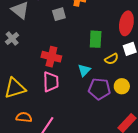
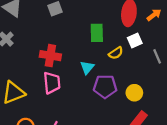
yellow circle: (122, 86) -> (134, 93), moved

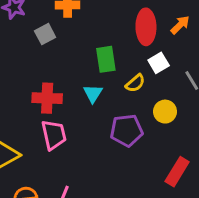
cyan triangle: (87, 67) -> (93, 93), moved
yellow circle: (134, 93) -> (165, 112), moved

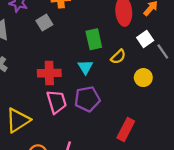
white square: (159, 63) -> (145, 39), moved
purple pentagon: (127, 130) -> (87, 99), moved
red rectangle: (177, 172) -> (126, 129), moved

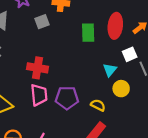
green rectangle: (94, 39) -> (88, 33), moved
yellow semicircle: (118, 57) -> (98, 105), moved, turned -120
cyan triangle: (85, 67) -> (110, 70), moved

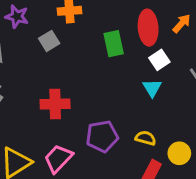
white square: (130, 54) -> (159, 60), moved
yellow circle: (121, 89) -> (179, 153), moved
pink trapezoid: (39, 95) -> (58, 158), moved, turned -120

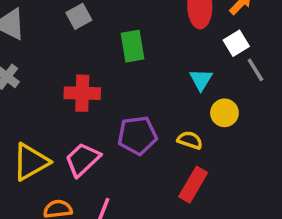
green rectangle: (114, 44) -> (133, 46), moved
white square: (159, 60) -> (236, 43), moved
yellow circle: (179, 153) -> (224, 113), moved

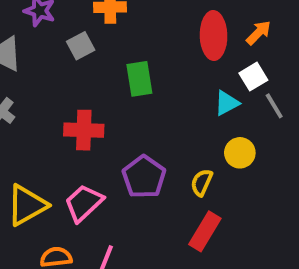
cyan triangle: (201, 80) -> (227, 103), moved, turned 30
purple pentagon: (137, 135) -> (144, 177), turned -30
yellow semicircle: (190, 140) -> (202, 182), turned -85

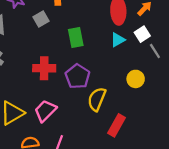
cyan triangle: (227, 103) -> (118, 40), moved
purple pentagon: (144, 177) -> (78, 76), moved
yellow semicircle: (202, 182) -> (97, 99), moved, size x1.5

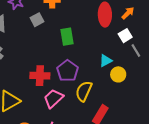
cyan triangle: (118, 40) -> (106, 61), moved
red cross: (44, 68) -> (40, 76), moved
pink trapezoid: (45, 111) -> (53, 98), moved

